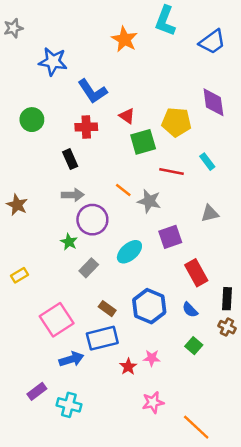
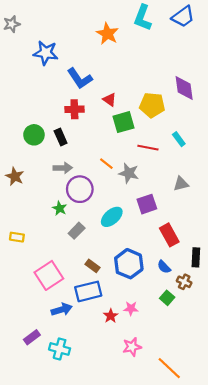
blue trapezoid: (212, 42) -> (183, 17), moved
green circle: (32, 120) -> (34, 135), moved
yellow rectangle: (20, 275) -> (17, 237), turned 40
brown cross: (227, 327) -> (184, 282), moved

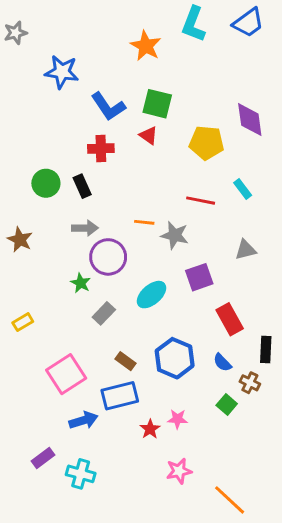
green square: (123, 122) -> (157, 104), moved, turned 30
orange line: (106, 164) -> (144, 222), turned -32
yellow rectangle: (17, 237) -> (23, 322), turned -40

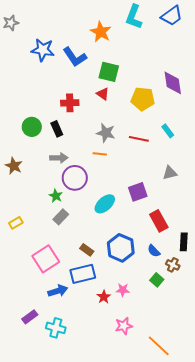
blue L-shape: (108, 107) -> (75, 57), moved
gray star: (175, 235) -> (106, 133), moved
gray rectangle: (104, 313) -> (61, 217), moved

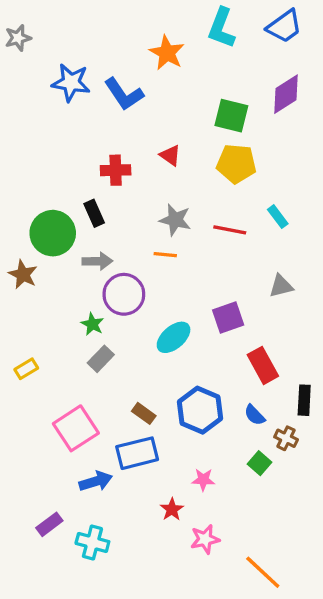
green square: (109, 72) -> (231, 116), moved
purple diamond: (173, 83) -> (286, 94), moved, turned 65
green circle: (32, 127) -> (53, 233), moved, size x1.4
red star: (104, 297) -> (172, 509), moved

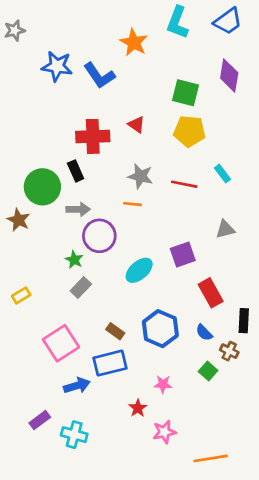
purple diamond: (286, 94) -> (229, 76), turned -48
red cross: (116, 170) -> (93, 136), size x1.4
orange line: (263, 572) -> (211, 458), turned -52

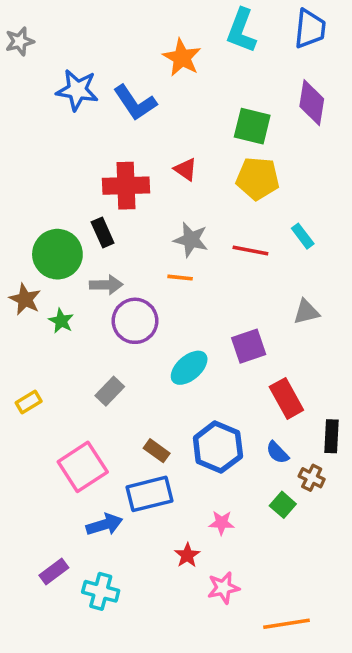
blue trapezoid: (228, 21) -> (310, 29), turned -48
green star: (74, 260) -> (61, 321), moved

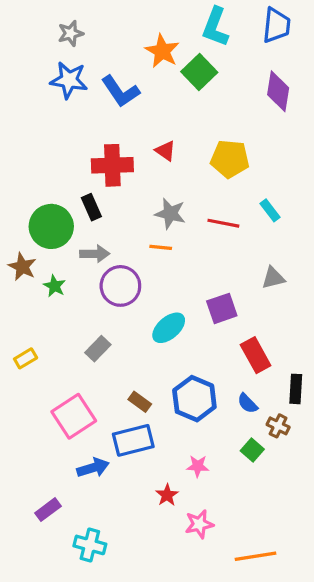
gray star: (20, 41) -> (71, 33), moved
green square: (252, 126) -> (199, 72), moved, turned 32
cyan cross: (101, 591) -> (90, 545), moved

